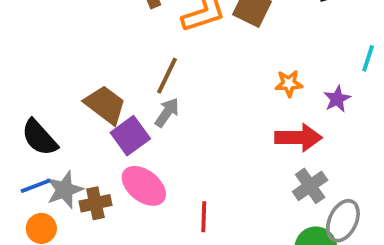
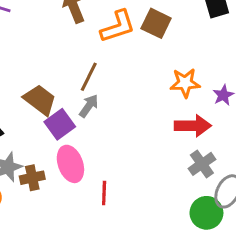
orange star: (289, 83) -> (185, 83), size x1.4
pink ellipse: (144, 186) -> (70, 164), turned 32
red line: (204, 217) -> (104, 193), moved

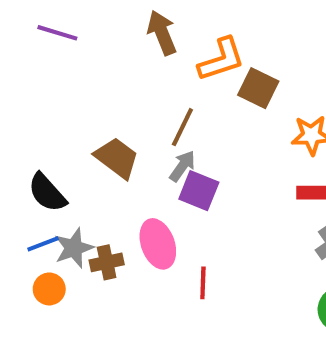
brown square: (156, 23) -> (258, 88), moved
purple square: (60, 124) -> (199, 191), moved, turned -32

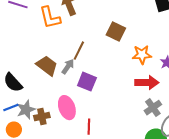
orange L-shape: (221, 59) -> (50, 18), moved, turned 95
gray arrow: (182, 166) -> (68, 67), moved

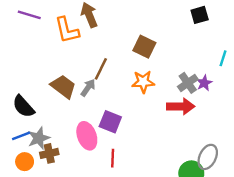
orange star: (142, 55) -> (143, 82), moved
purple square: (87, 82) -> (110, 122), moved
gray cross: (153, 108) -> (188, 83), moved
brown cross: (42, 117) -> (49, 153), moved

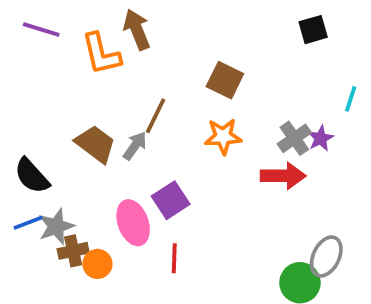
purple square: (110, 122) -> (171, 200), turned 35
orange circle: (25, 162) -> (97, 264), moved

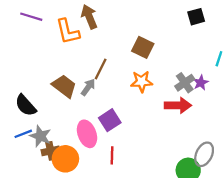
gray star: (56, 226) -> (40, 136), turned -30
orange circle: (97, 264) -> (65, 159), size x1.5

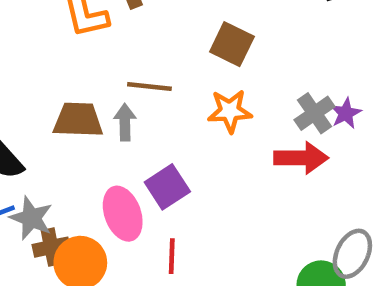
brown line: (101, 69) -> (149, 87), turned 70
brown trapezoid: (64, 86) -> (78, 120), turned -35
gray arrow: (88, 87) -> (125, 122), turned -36

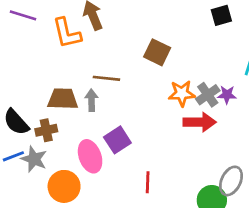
orange star: (230, 111) -> (182, 93), moved
purple star: (346, 113) -> (227, 95), turned 30
brown cross: (51, 247) -> (46, 130), moved
red line: (172, 256) -> (148, 182), moved

